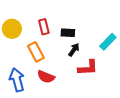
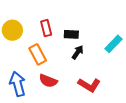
red L-shape: (88, 68) -> (89, 85), moved, turned 35

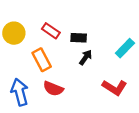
red rectangle: (46, 28) -> (51, 31), turned -42
red L-shape: (89, 85) -> (115, 87), moved

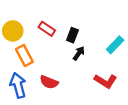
black rectangle: (79, 38) -> (72, 35), turned -72
orange rectangle: (42, 60) -> (24, 55), moved

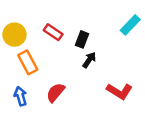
cyan rectangle: (115, 45) -> (130, 25), moved
red semicircle: (49, 82) -> (56, 93), turned 108
blue arrow: (18, 85) -> (21, 96), size x0.7

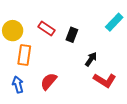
black arrow: (89, 60) -> (91, 59), moved
orange rectangle: (28, 62) -> (24, 55), turned 36

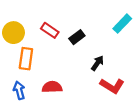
black rectangle: (72, 35) -> (77, 37), turned 32
red semicircle: (49, 81) -> (52, 87), turned 48

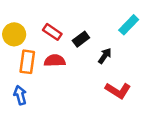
black arrow: (97, 63) -> (105, 56), moved
red semicircle: (52, 87) -> (55, 61), moved

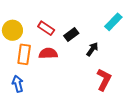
red L-shape: (118, 90) -> (104, 80), turned -95

